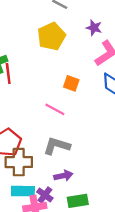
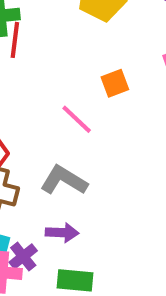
orange square: (71, 83) -> (115, 83), turned 35

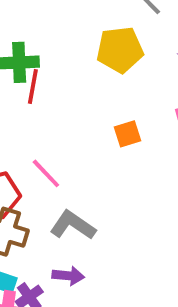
pink line: (77, 119) -> (46, 173), moved

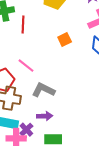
red line: (33, 86) -> (23, 24), moved

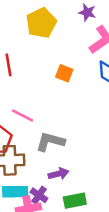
orange square: (65, 40) -> (64, 73), turned -32

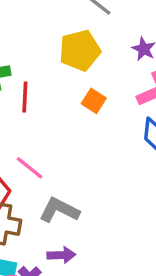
orange square: (64, 73) -> (94, 101), moved

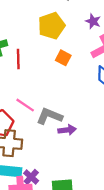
gray L-shape: (59, 210) -> (49, 116), moved
purple arrow: (61, 255) -> (67, 130), moved

